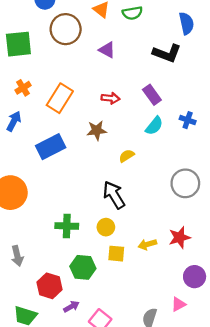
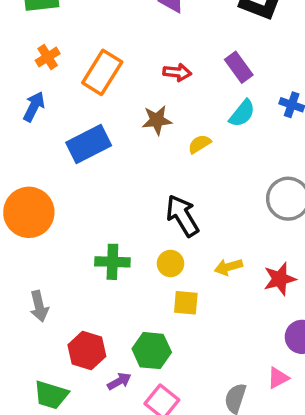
yellow semicircle: (127, 156) -> (199, 144), moved
yellow arrow: (147, 244) -> (229, 267), moved
green hexagon: (83, 267) -> (152, 351), moved

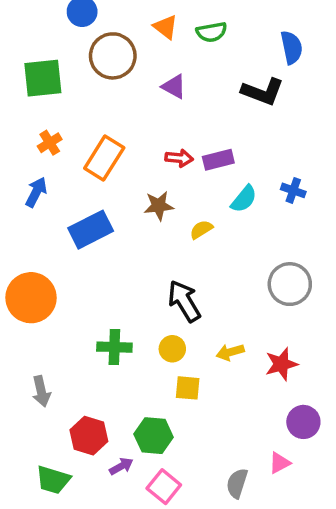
purple rectangle: (239, 67) -> (218, 160), moved, turned -68

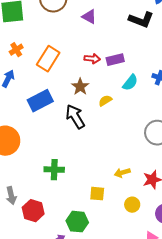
brown star: (159, 206) -> (80, 87), turned -30
black arrow: (184, 301) -> (75, 117), moved
yellow circle: (172, 349) -> (132, 205), moved
red hexagon: (89, 436) -> (33, 211), moved

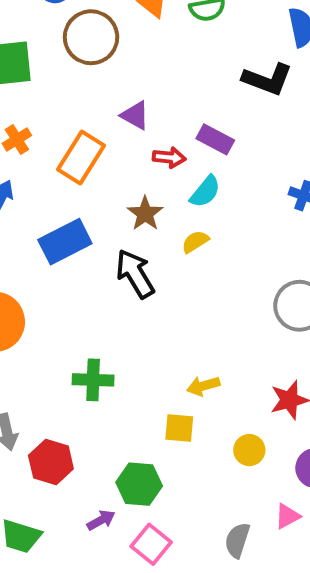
purple triangle: (89, 17) -> (135, 115), moved
purple rectangle: (115, 60) -> (215, 139), moved, turned 42
cyan semicircle: (130, 83) -> (205, 192), moved
yellow arrow: (122, 173) -> (203, 386), moved

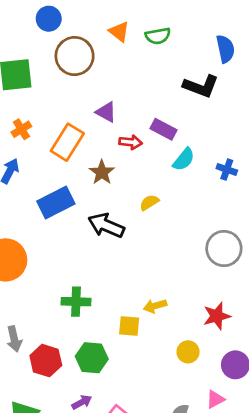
cyan semicircle: (205, 192) -> (184, 159), moved
brown star: (145, 214) -> (102, 172), moved
black arrow: (135, 274) -> (106, 226), turned -36
yellow square: (179, 428) -> (129, 326), moved
green hexagon: (139, 484) -> (92, 358), moved

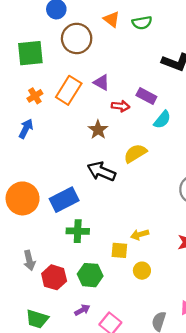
orange rectangle: (67, 142) -> (69, 90), moved
blue rectangle: (56, 203) -> (64, 200), moved
yellow semicircle: (149, 203) -> (135, 153), size x1.5
yellow circle: (188, 352) -> (142, 271), moved

